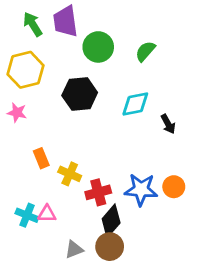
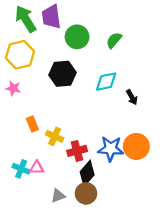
green arrow: (33, 24) -> (26, 19), size x1.4
orange circle: (174, 187) -> (136, 146), size x1.5

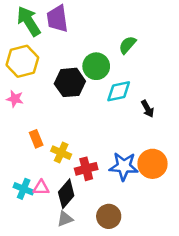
green circle: (77, 37) -> (96, 66), moved
black diamond: (87, 173) -> (66, 194), moved
brown circle: (86, 193) -> (109, 216), moved

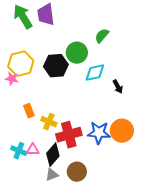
yellow hexagon: (22, 61) -> (21, 64), moved
red cross: (86, 169) -> (69, 135), size x1.4
brown circle: (109, 216) -> (77, 172), moved

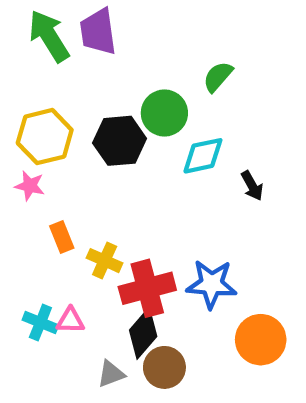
pink star: (12, 79) -> (30, 186), moved
orange circle: (122, 131) -> (261, 340), moved
black diamond: (53, 155) -> (143, 333), moved

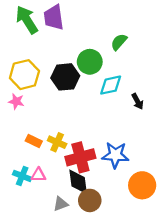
orange rectangle: (62, 237) -> (34, 141), moved, turned -42
black diamond: (143, 333) -> (78, 182), turned -48

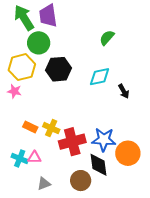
green circle: (90, 62) -> (39, 43), moved
black diamond: (78, 182) -> (98, 165), moved
orange circle: (142, 185) -> (128, 153), moved
gray triangle: (61, 204) -> (44, 184), moved

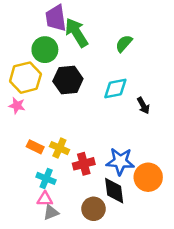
green arrow: (24, 18) -> (76, 33), moved
red cross: (72, 142) -> (84, 164), size x0.7
pink triangle: (34, 157) -> (45, 199), moved
cyan cross: (20, 158) -> (46, 178), moved

